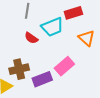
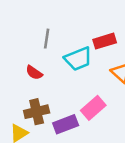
red semicircle: (31, 38) -> (34, 73), moved

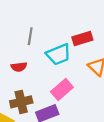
red semicircle: (34, 73) -> (19, 67), turned -42
pink rectangle: (93, 108) -> (62, 89), moved

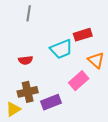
gray line: (30, 36) -> (29, 13), moved
pink rectangle: (62, 89) -> (79, 81), moved

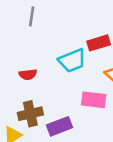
pink rectangle: (79, 81) -> (94, 100), turned 48

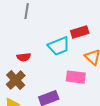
brown cross: (30, 114) -> (16, 80), moved, turned -30

